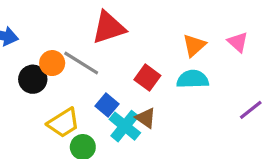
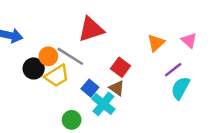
cyan semicircle: (193, 79) -> (180, 88), moved, turned -60
purple line: (251, 110) -> (173, 70), moved
brown triangle: (146, 118) -> (117, 88), moved
yellow trapezoid: (63, 123) -> (57, 76), moved

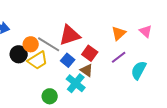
red triangle: (91, 29) -> (70, 35), moved
purple line: (173, 70) -> (119, 57), moved
blue square: (90, 88) -> (68, 60), moved

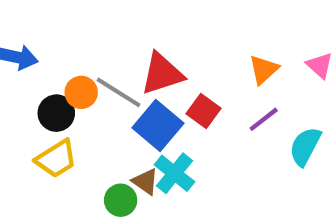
yellow trapezoid: (38, 60) -> (56, 159), moved
blue square: (68, 60) -> (158, 126), size x1.6
brown triangle: (87, 70) -> (145, 182), moved

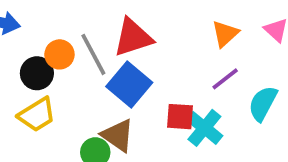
gray line: (118, 92) -> (93, 54), turned 30
red square: (204, 111) -> (180, 117), moved, turned -32
cyan cross: (174, 173) -> (204, 128), moved
brown triangle: (145, 182) -> (118, 135), size x1.4

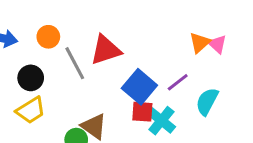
orange triangle: (225, 34) -> (200, 43), moved
orange circle: (59, 54) -> (48, 37), moved
blue square: (129, 85) -> (139, 87), moved

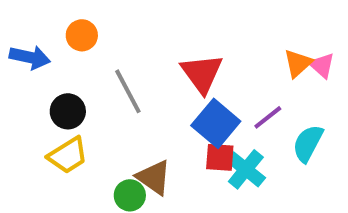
orange circle: (48, 37) -> (82, 35), moved
red triangle: (106, 50) -> (202, 73), moved, turned -48

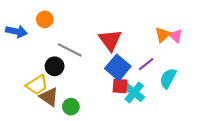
gray line: (128, 91) -> (70, 50), turned -35
black circle: (68, 111) -> (55, 66), moved
brown triangle: (154, 177) -> (49, 97), moved

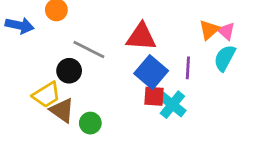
red triangle: (110, 40) -> (141, 37), turned -50
purple line: (146, 64) -> (188, 68), turned -49
cyan semicircle: (168, 78) -> (225, 58), moved

